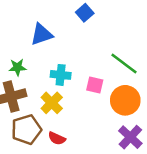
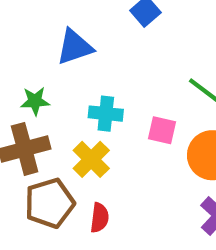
red semicircle: (57, 138) -> (100, 218), turned -108

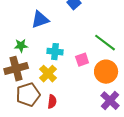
pink square: (162, 130) -> (82, 60), turned -32

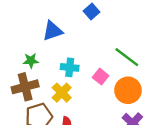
pink square: (82, 60) -> (101, 77), turned -32

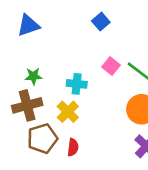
blue triangle: (53, 31) -> (28, 25), moved
pink square: (101, 77) -> (111, 66), moved

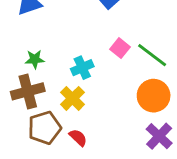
cyan cross: (77, 84) -> (82, 68), turned -30
red semicircle: (73, 147) -> (78, 138), turned -54

